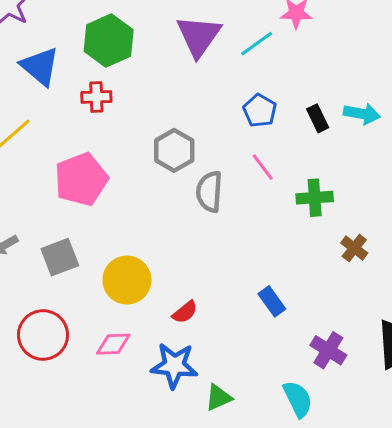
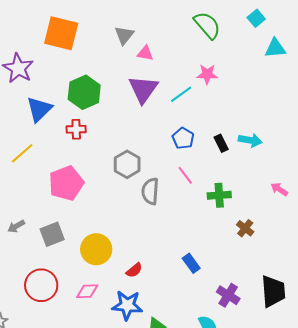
blue triangle: (40, 66) -> (39, 109), turned 36

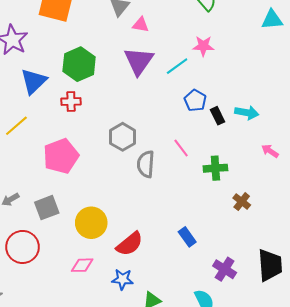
blue pentagon: (183, 138) -> (195, 100), moved
pink arrow: (279, 189) -> (270, 151), moved
red semicircle: (134, 270) -> (130, 244), size x1.6
red circle: (41, 285) -> (23, 247), moved
blue star: (127, 305) -> (123, 279), size x0.7

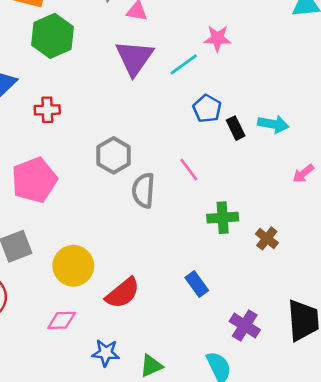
green hexagon: (79, 64) -> (52, 36), moved
pink arrow: (270, 151) -> (303, 173), turned -72
green cross: (215, 168) -> (223, 218), moved
blue star: (123, 279) -> (106, 353), moved

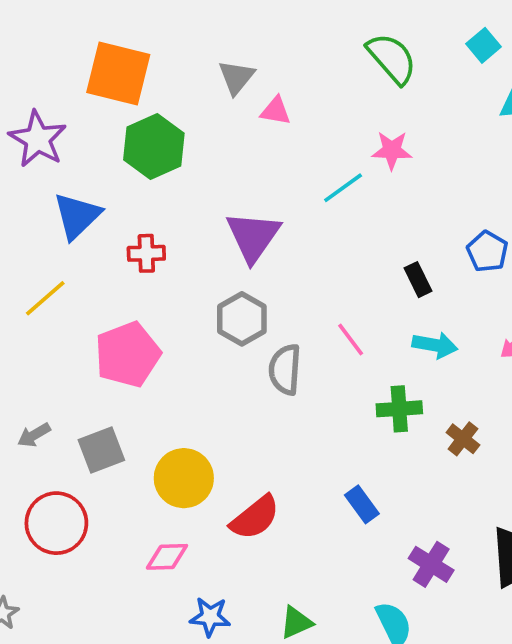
purple triangle: (134, 58) -> (253, 236), moved
blue pentagon: (207, 109) -> (487, 251), moved
cyan arrow: (273, 124) -> (435, 345), moved
blue star: (106, 353) -> (210, 617), moved

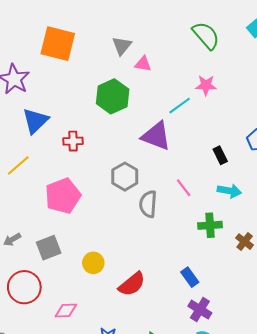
green hexagon: (154, 147) -> (113, 96), moved
purple triangle: (253, 236) -> (156, 136), moved, turned -44
yellow circle: (184, 478) -> (93, 263), size x0.7
pink diamond: (167, 557) -> (66, 311), moved
purple cross: (431, 564) -> (200, 310), moved

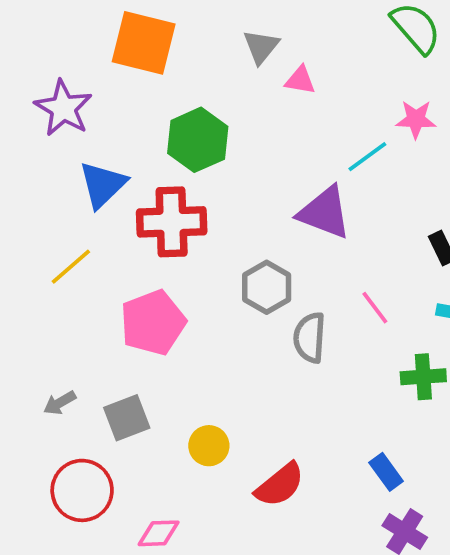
green hexagon: (113, 96) -> (198, 140), moved
red cross: (73, 141) -> (172, 222), size x1.8

